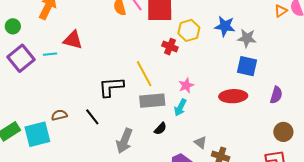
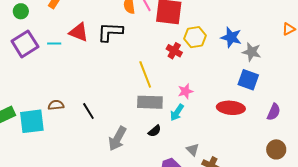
black L-shape: (111, 87) -> (110, 32), moved

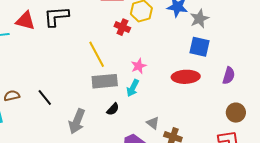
gray star: (252, 52) -> (199, 19), turned -30

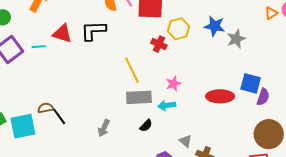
blue square: (200, 47) -> (251, 83), moved
cyan arrow: (133, 88) -> (167, 105), turned 54
black line: (45, 98) -> (59, 116), moved
brown circle: (236, 113) -> (269, 134), size x1.5
gray arrow: (77, 121) -> (104, 128), moved, size x0.7

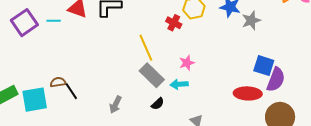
red ellipse: (220, 96) -> (248, 93), moved
gray rectangle: (139, 97) -> (152, 75), turned 45
purple semicircle: (263, 97) -> (276, 80), size x1.4

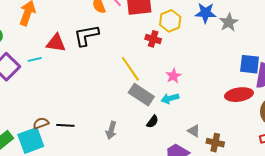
brown semicircle: (58, 82) -> (41, 123), moved
black line: (71, 91) -> (65, 125), turned -42

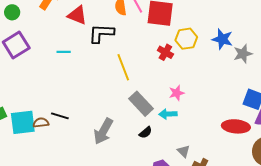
red triangle: (56, 43) -> (77, 15), moved
cyan line: (35, 59) -> (64, 52), moved
yellow line: (130, 69) -> (123, 67), moved
brown semicircle: (41, 123) -> (41, 123), moved
gray arrow: (111, 130) -> (103, 131), size x1.5

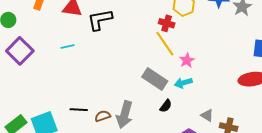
yellow line: (123, 67) -> (165, 44), moved
brown semicircle: (41, 123) -> (103, 116), moved

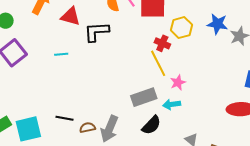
gray rectangle: (155, 79) -> (144, 97), turned -60
black semicircle: (166, 106) -> (151, 125), size x1.5

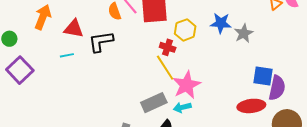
cyan line: (61, 54) -> (67, 55), moved
pink star: (178, 82) -> (187, 85), size x1.8

